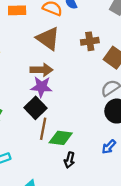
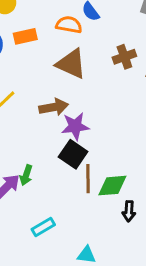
brown arrow: (41, 70) -> (54, 107), moved

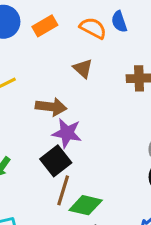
orange rectangle: (25, 36) -> (45, 26), turned -35
brown triangle: (71, 64) -> (83, 69), size x0.6

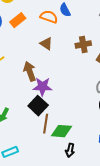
brown arrow: (51, 107) -> (30, 71), turned -108

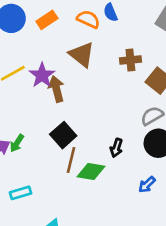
brown triangle: (46, 44) -> (82, 54), size x1.5
purple star: (42, 87) -> (42, 75), moved, turned 30
black arrow: (70, 150) -> (116, 148), moved

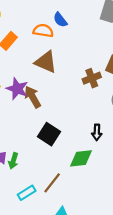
brown cross: (130, 60) -> (92, 78), moved
green arrow: (17, 143) -> (13, 161), moved
brown line: (71, 160) -> (52, 183), moved, turned 40

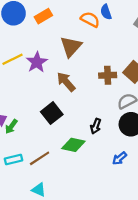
blue semicircle: (60, 20) -> (106, 12), moved
orange semicircle: (43, 31) -> (90, 19), moved
brown triangle: (46, 62) -> (71, 47), turned 30
brown arrow: (33, 97) -> (66, 82), moved, turned -30

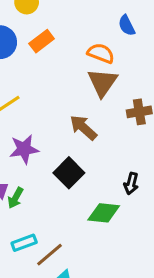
orange semicircle: (90, 19) -> (101, 53), moved
brown triangle: (71, 47) -> (102, 82), moved
purple star: (37, 62) -> (24, 149), moved, turned 30
brown line: (40, 158) -> (50, 255), moved

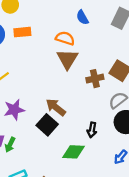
orange rectangle: (42, 41) -> (22, 32), turned 35
brown arrow: (83, 128) -> (56, 107), moved

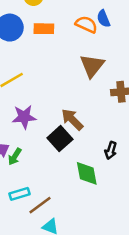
blue semicircle: (82, 17) -> (103, 19), moved
orange semicircle: (65, 38) -> (86, 24), moved
green diamond: (74, 152) -> (87, 173), turned 70

